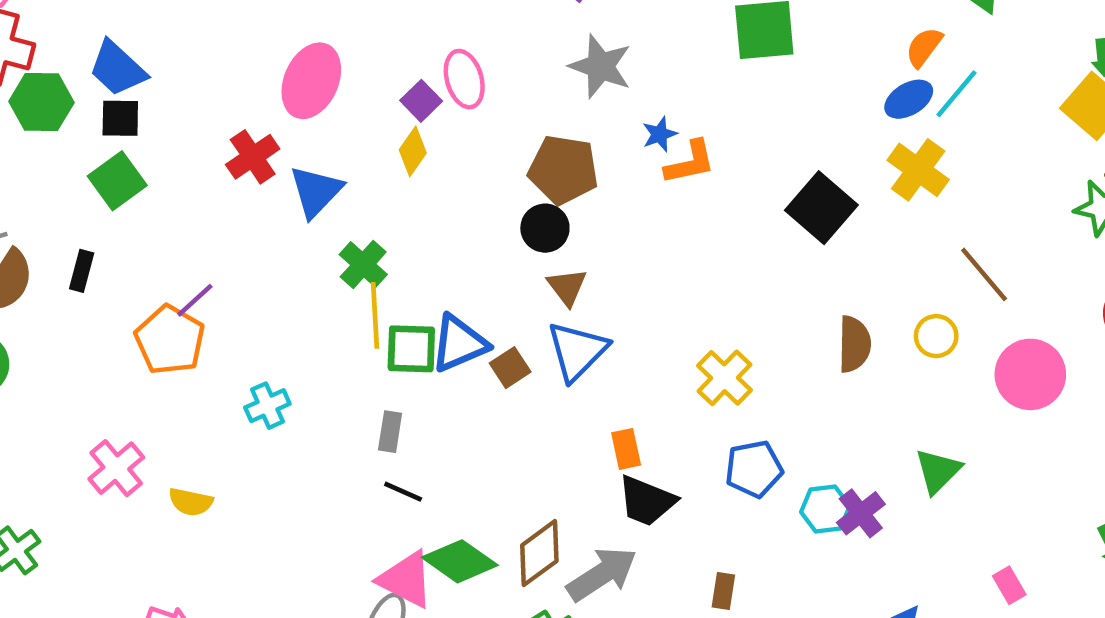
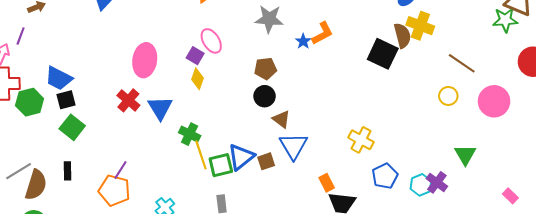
orange L-shape: (690, 163) -> (322, 33), moved
brown pentagon: (563, 170) -> (265, 68), size x0.7
brown semicircle: (854, 344) -> (402, 36), moved
brown square: (510, 368) -> (266, 161), turned 30

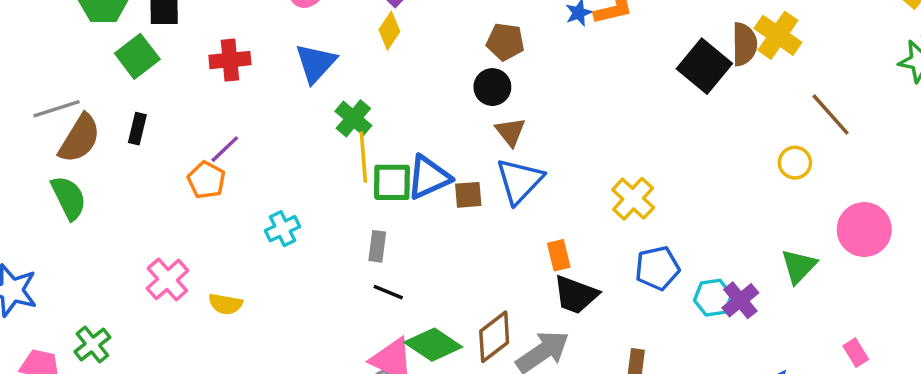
red cross: (128, 100) -> (230, 60), moved, turned 30
pink circle: (494, 101) -> (864, 230), moved
green square: (72, 127) -> (137, 56), moved
orange pentagon: (114, 190) -> (206, 180), size x0.7

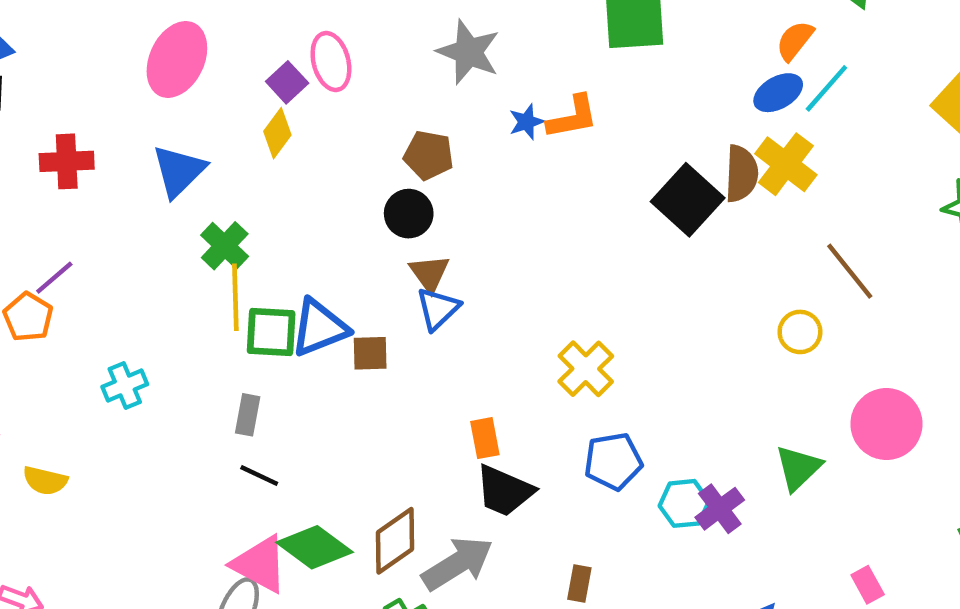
blue triangle: (519, 181) -> (438, 309), moved, size x0.7

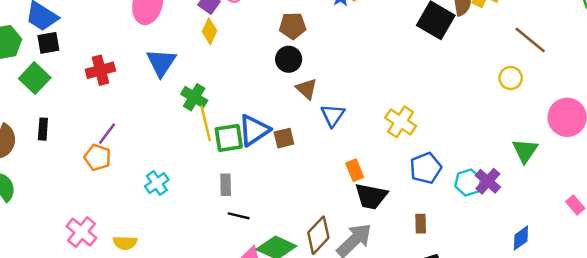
blue triangle: (438, 309) -> (333, 115), moved
brown rectangle: (579, 584) -> (421, 224), moved

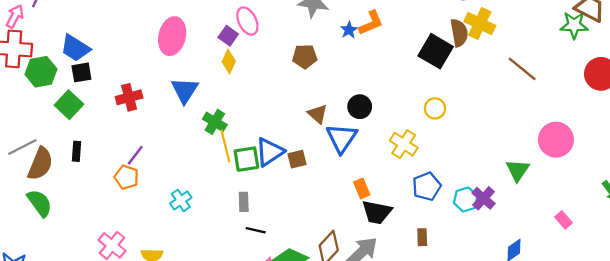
black circle: (289, 59) -> (360, 107), moved
yellow circle: (511, 78) -> (435, 108), moved
blue triangle: (333, 115) -> (342, 138), size x1.4

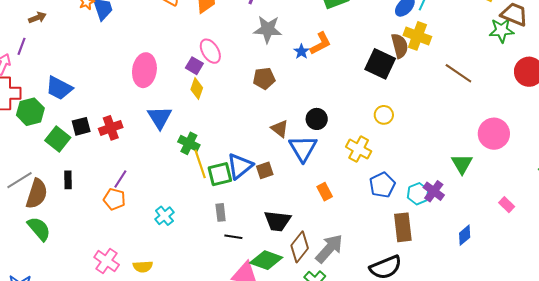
black square: (81, 72) -> (81, 126), moved
black trapezoid: (377, 212) -> (277, 221), moved
brown rectangle: (422, 237) -> (403, 227), moved, size x1.8

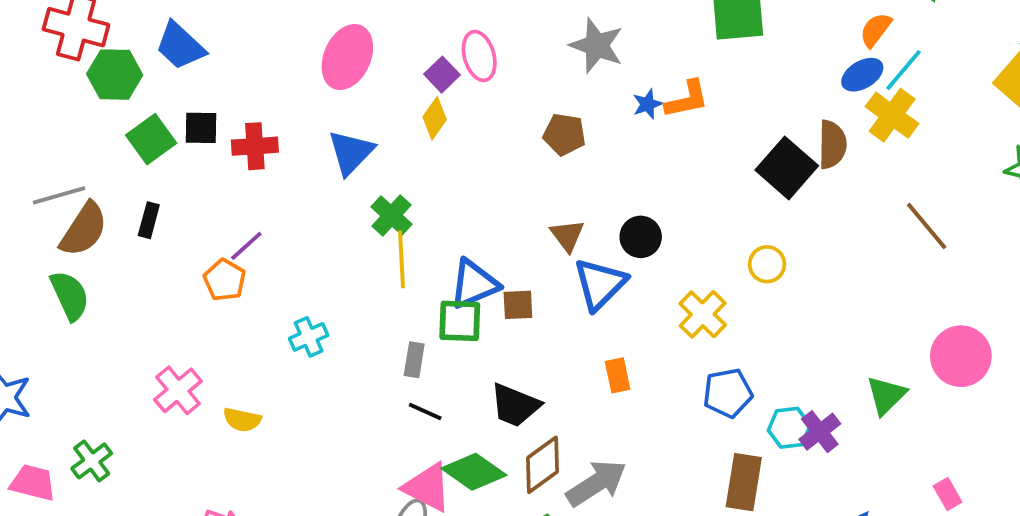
yellow cross: (417, 36) -> (892, 115), moved
green square: (220, 174) -> (460, 321), moved

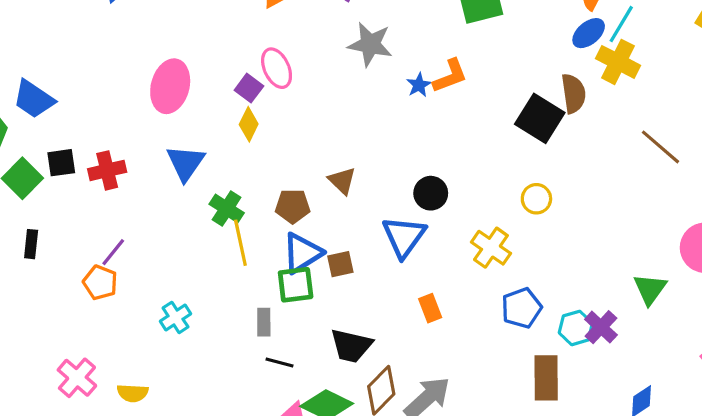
brown pentagon: (564, 134) -> (293, 206), moved
brown triangle: (567, 235) -> (342, 181), moved

